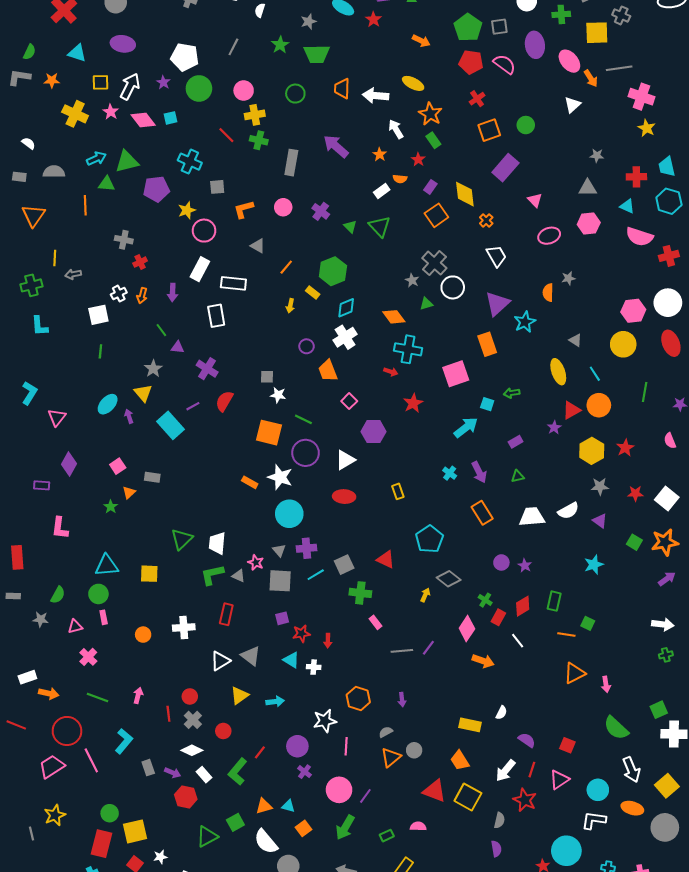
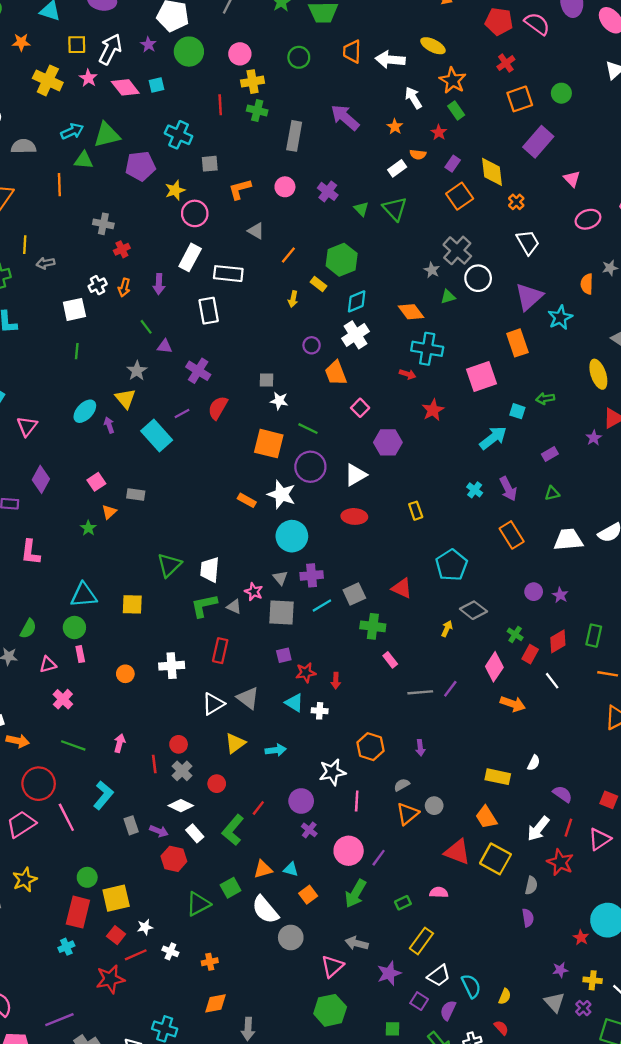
red line: (226, 135) -> (220, 105), turned 42

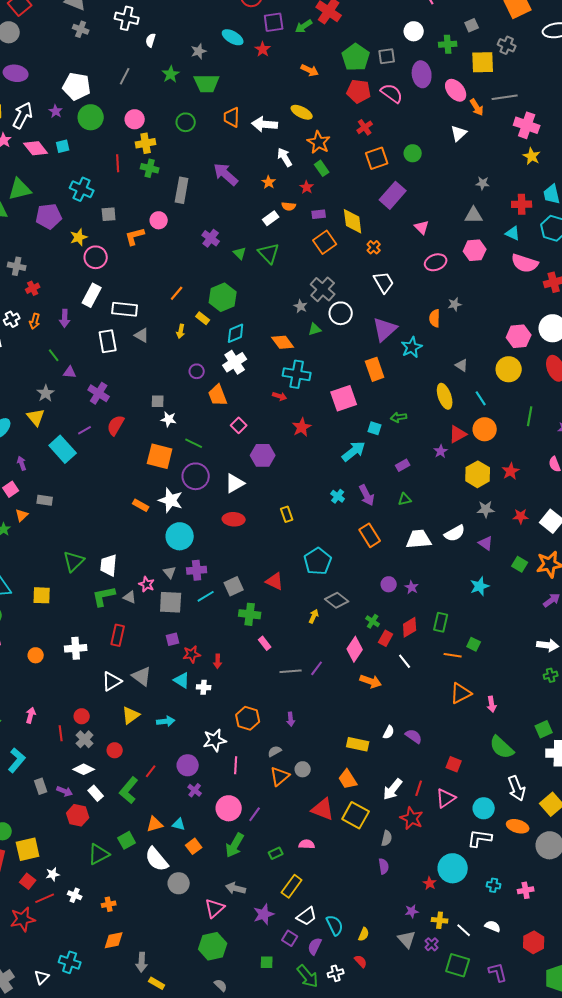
purple rectangle: (453, 164) -> (319, 214), turned 48
pink circle: (285, 187) -> (159, 220), moved
gray triangle: (256, 231) -> (142, 335), moved
purple arrow: (109, 425) -> (22, 463), moved
purple semicircle: (563, 794) -> (414, 736), moved

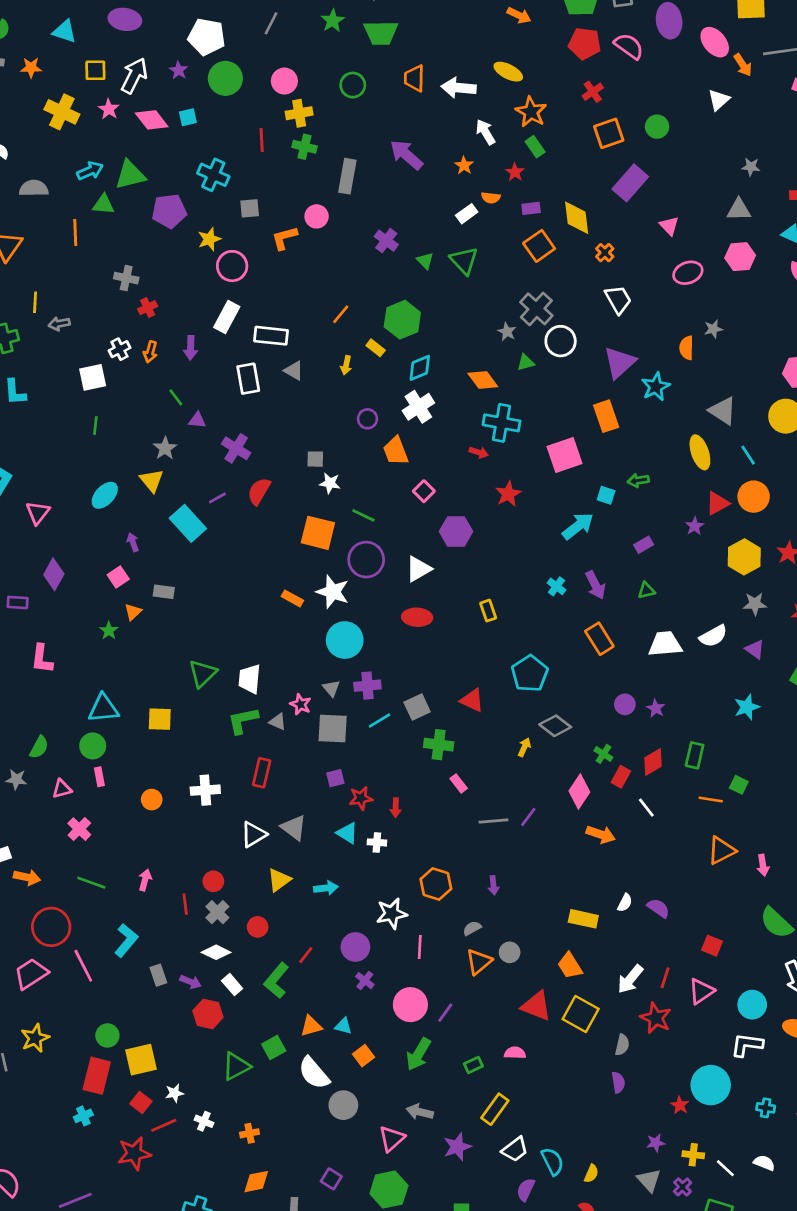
gray triangle: (462, 365) -> (723, 411), size x1.6
purple square: (290, 938) -> (331, 1179), moved

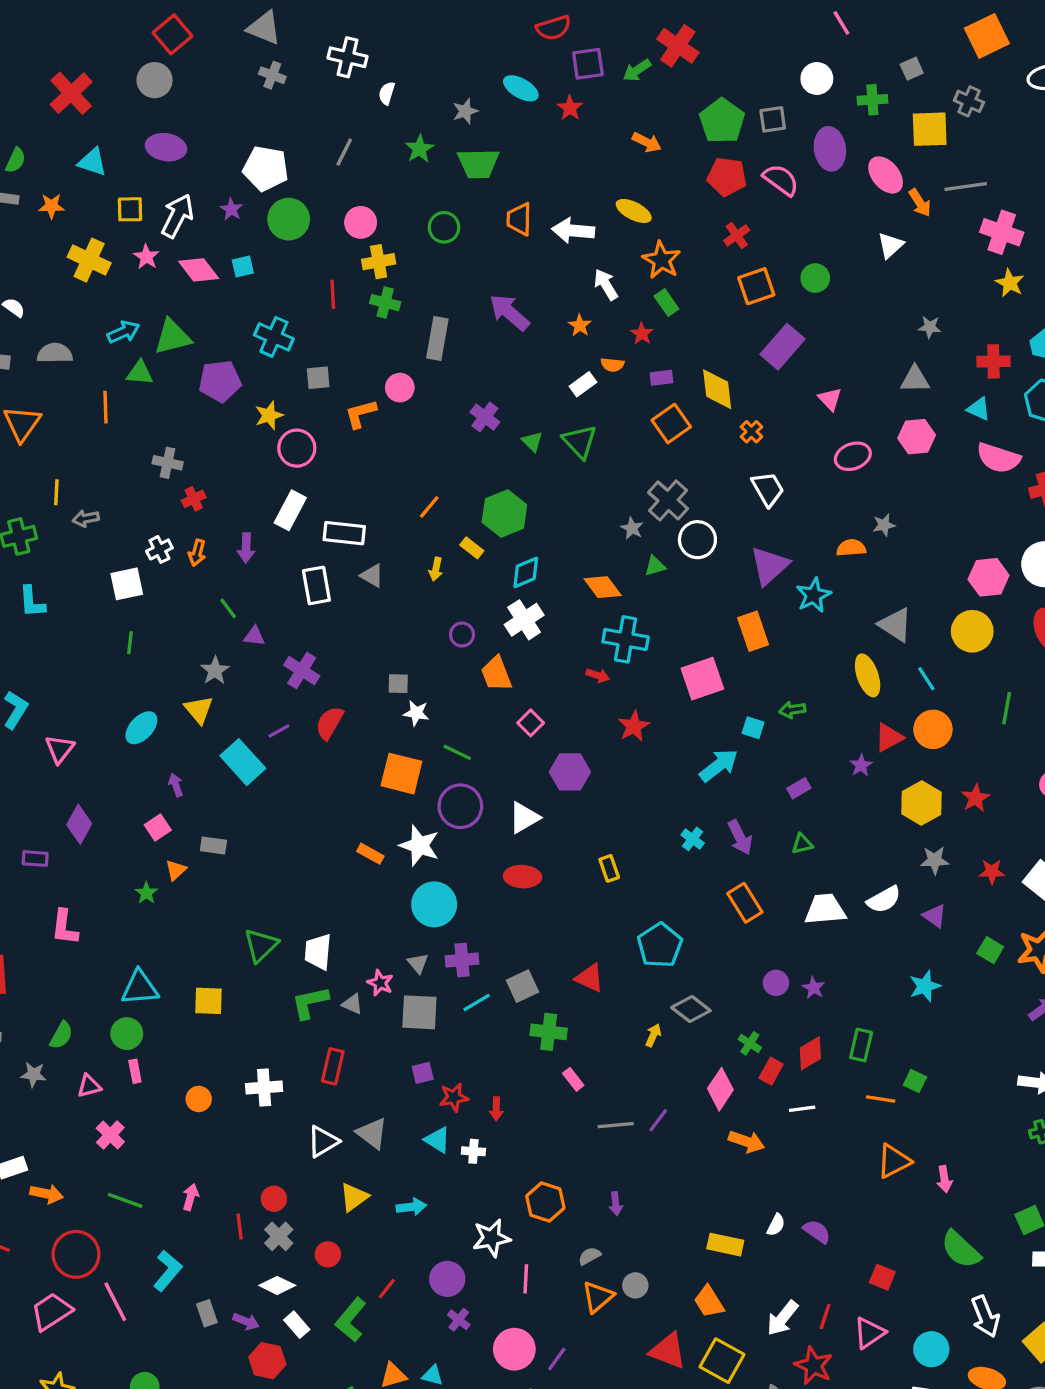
orange semicircle: (687, 348) -> (851, 548), turned 85
white line: (646, 808) -> (802, 1109), turned -60

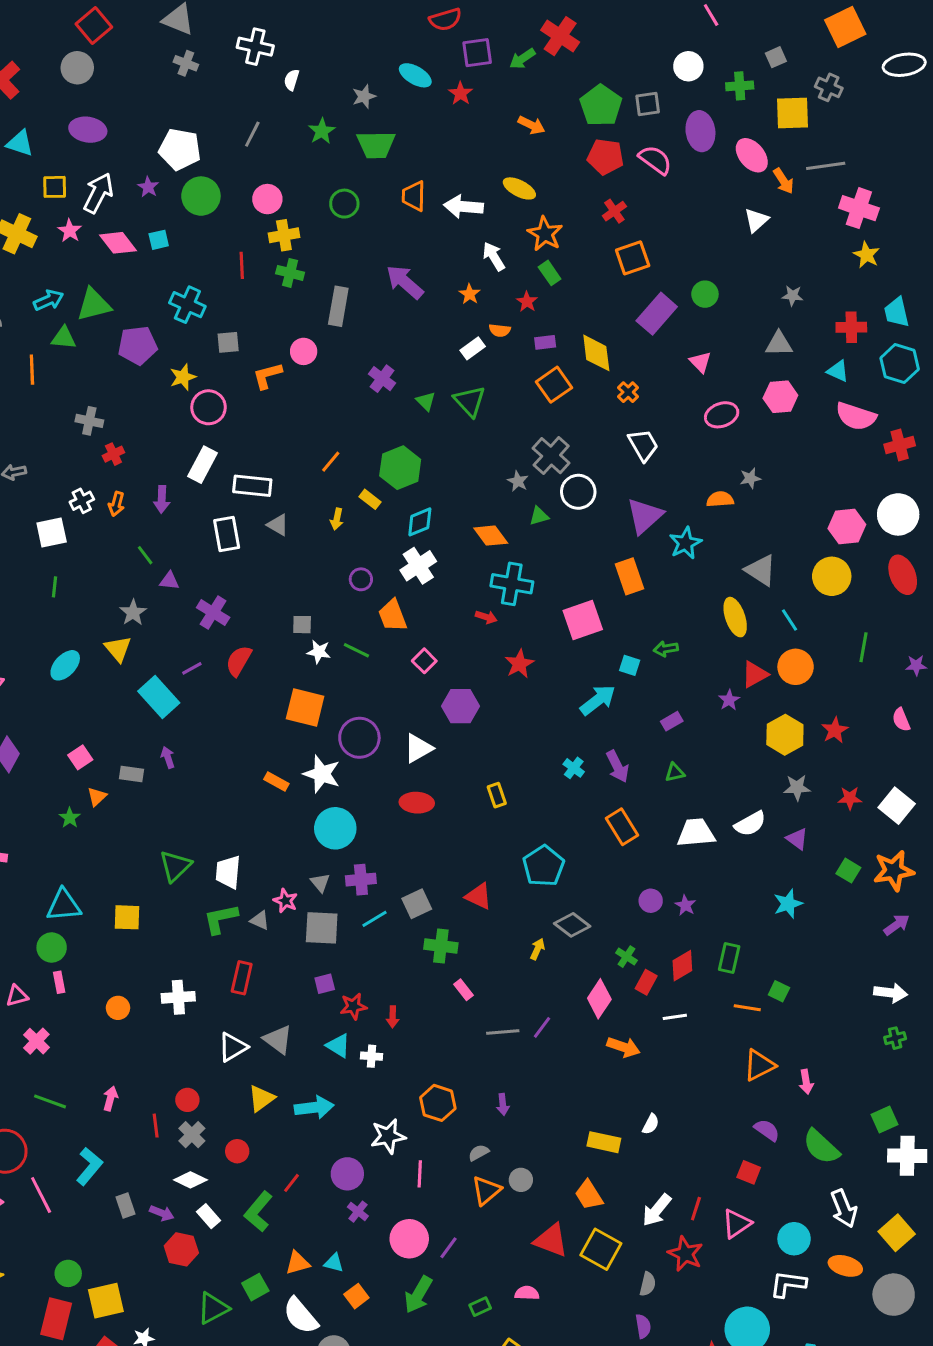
green circle: (815, 278) -> (705, 294), moved
green line: (457, 752) -> (356, 650), moved
purple arrow: (176, 785) -> (168, 757), moved
cyan arrow: (411, 1207) -> (314, 1107), size x1.4
purple semicircle: (817, 1231) -> (767, 1130), moved

